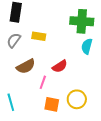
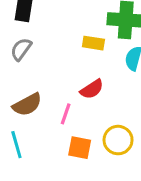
yellow rectangle: (39, 36) -> (93, 43), moved
brown semicircle: (26, 66) -> (27, 105), moved

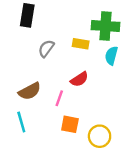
gray semicircle: (21, 49) -> (46, 48), moved
yellow circle: (118, 140) -> (100, 136), moved

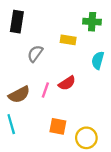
green cross: (105, 26) -> (92, 22), moved, size x0.7
yellow rectangle: (81, 44) -> (68, 40), moved
pink line: (59, 98) -> (45, 90), moved

